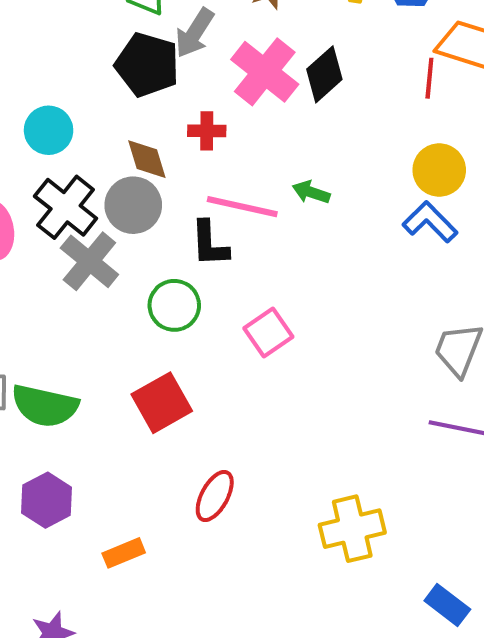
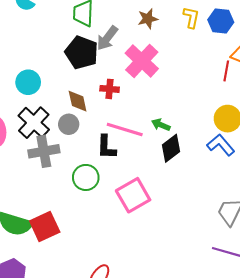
black diamond: (324, 74) -> (171, 148), moved
gray circle: (133, 205) -> (69, 124), size x0.7
gray cross: (89, 261) -> (44, 151), turned 36
pink square: (268, 332) -> (133, 195), size x1.4
red square: (162, 403) -> (45, 227), moved

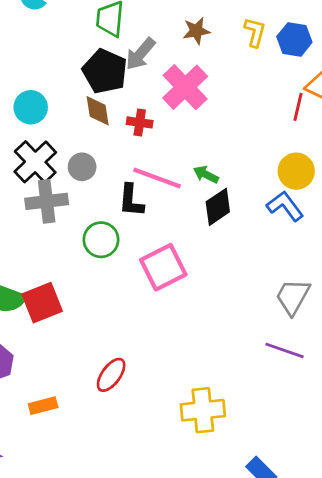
brown diamond: (78, 101) -> (98, 111), moved

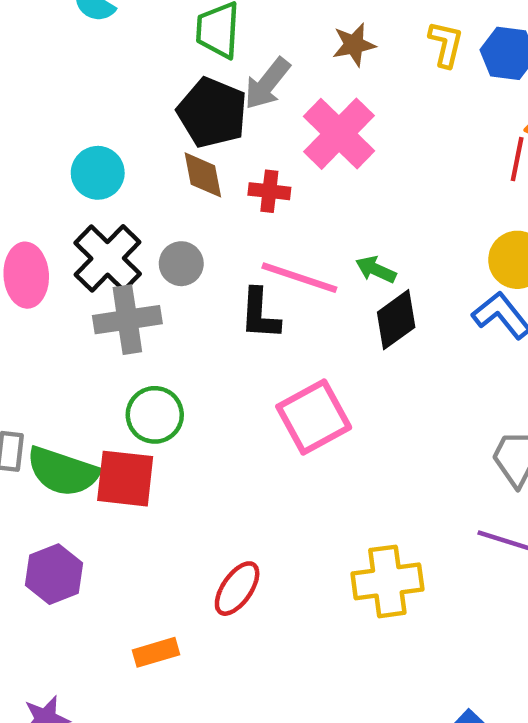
green circle: (101, 240) -> (155, 415), moved
red square: (42, 303) -> (125, 479), turned 30
orange rectangle: (43, 406) -> (156, 652), moved
yellow cross: (203, 410) -> (387, 581), moved

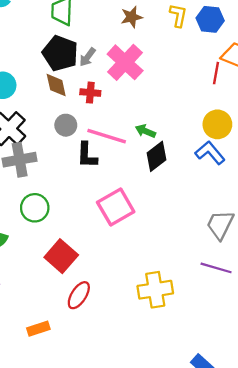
gray arrow: (267, 84) -> (87, 57), moved, size x0.7
gray circle: (181, 264) -> (66, 125), moved
red square: (125, 479) -> (61, 256), moved, turned 36

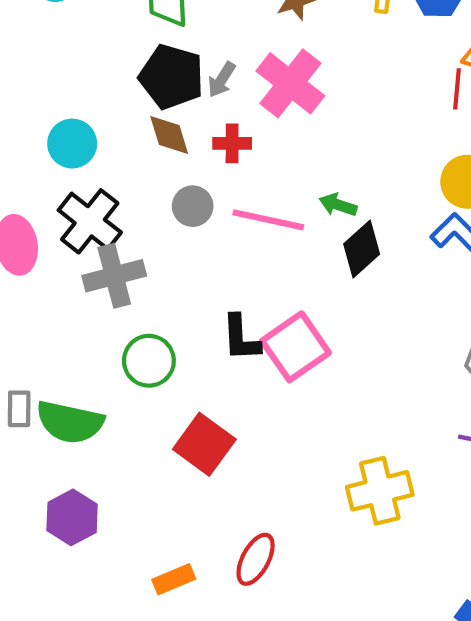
black L-shape: (87, 155) -> (241, 338), moved
red ellipse: (79, 295) -> (256, 559), moved

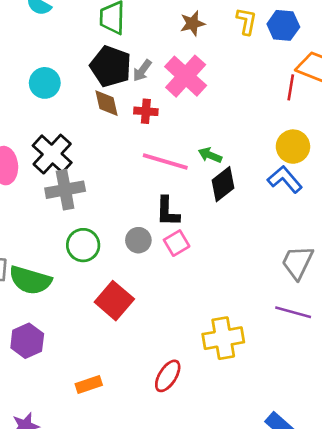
cyan circle: (72, 144) -> (45, 83), moved
gray circle: (193, 206) -> (138, 240), moved
black L-shape: (241, 338) -> (168, 211), moved
pink square: (295, 347) -> (177, 243), size x0.6
red ellipse: (256, 559) -> (168, 376), moved

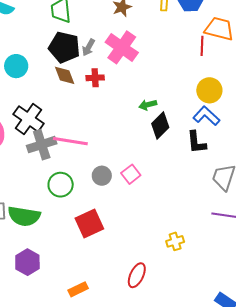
green arrow: (210, 155) -> (148, 105), turned -30
pink line: (165, 161) -> (70, 141), moved
black L-shape: (168, 211) -> (196, 142), moved
red square: (114, 301) -> (89, 223), turned 32
yellow cross: (223, 338) -> (175, 241), size x0.6

